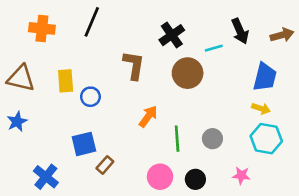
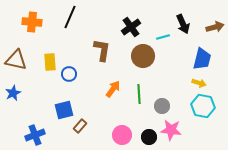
green line: (177, 139) -> (139, 94), moved
pink star: (241, 175) -> (171, 130), moved, size x1.5
blue cross: (46, 177) -> (35, 135), turned 30

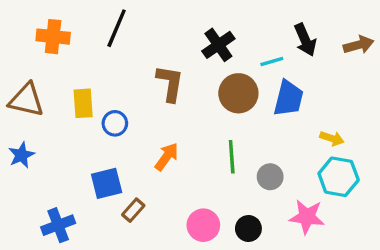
blue trapezoid: (202, 59) -> (288, 98), moved
orange arrow: (113, 89) -> (167, 157), moved
pink star: (171, 130) -> (307, 217), moved

